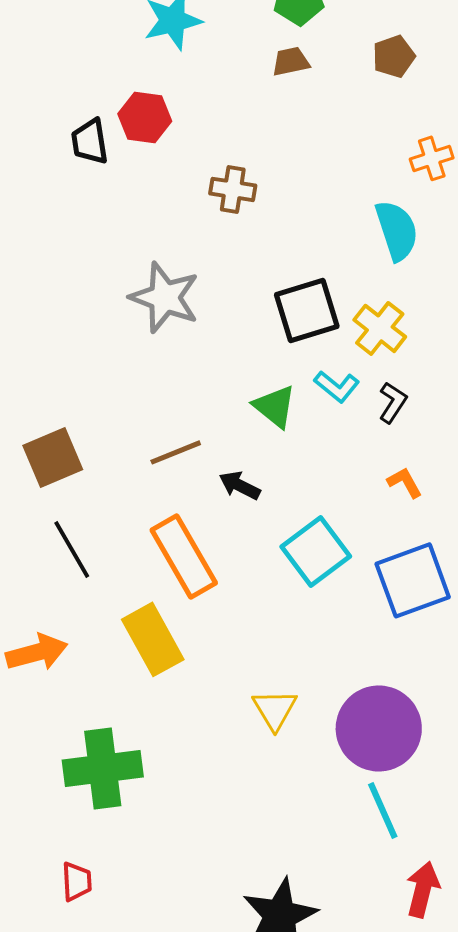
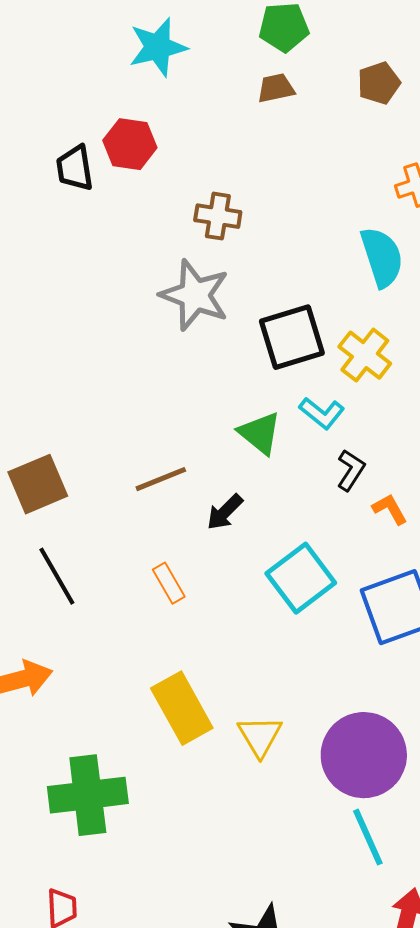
gray star: (165, 297) -> (195, 295), moved
black L-shape: (393, 402) -> (351, 470), moved
black arrow: (240, 485) -> (225, 512), turned -72
orange rectangle: (184, 556) -> (169, 583), size x0.5
yellow rectangle: (153, 639) -> (182, 708), moved

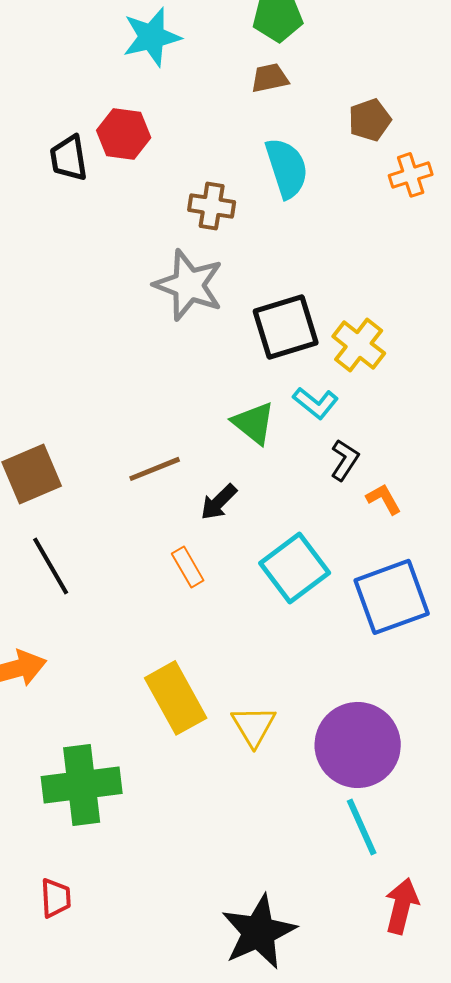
brown pentagon: (379, 83) -> (370, 120), moved
cyan semicircle: (382, 257) -> (287, 168), moved
orange rectangle: (169, 583) -> (188, 567), moved

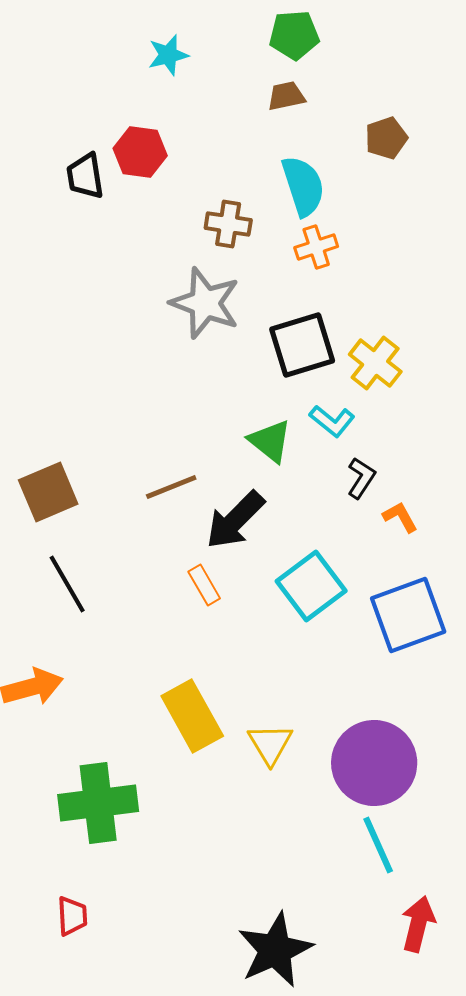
cyan star: (152, 37) -> (168, 55), size x0.7
orange cross: (411, 175) -> (316, 247), moved
black arrow: (219, 502) -> (235, 520), size x1.6

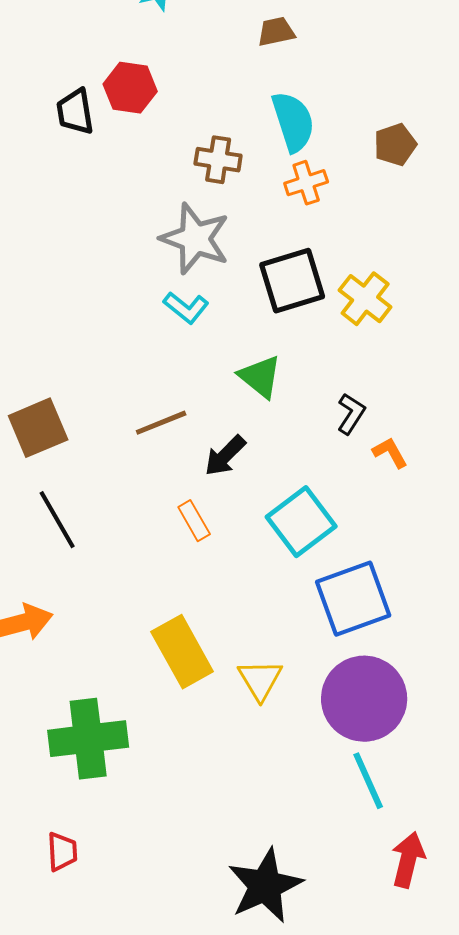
brown pentagon: (386, 138) -> (395, 145), moved
cyan L-shape: (332, 421) -> (186, 308), moved
black arrow: (235, 520) -> (225, 456), size x0.7
blue square: (408, 615) -> (353, 599), moved

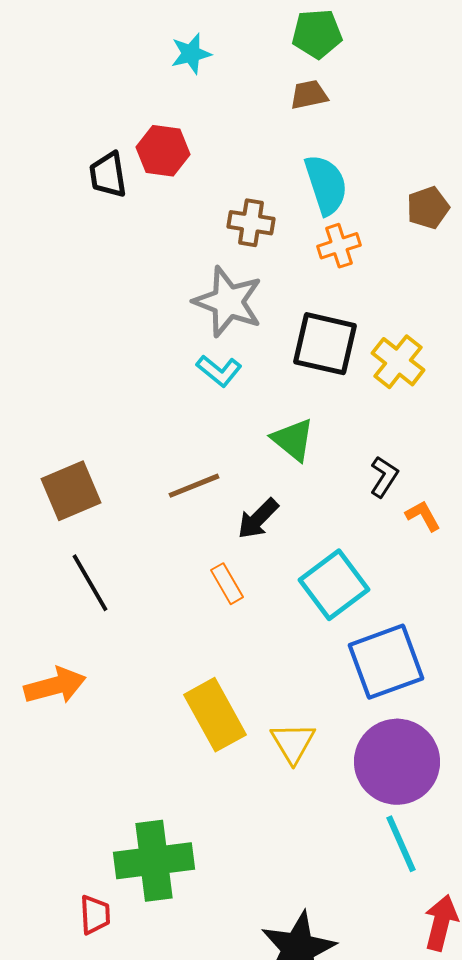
black square: (292, 281) -> (325, 344), turned 30
green cross: (88, 739) -> (154, 861), moved

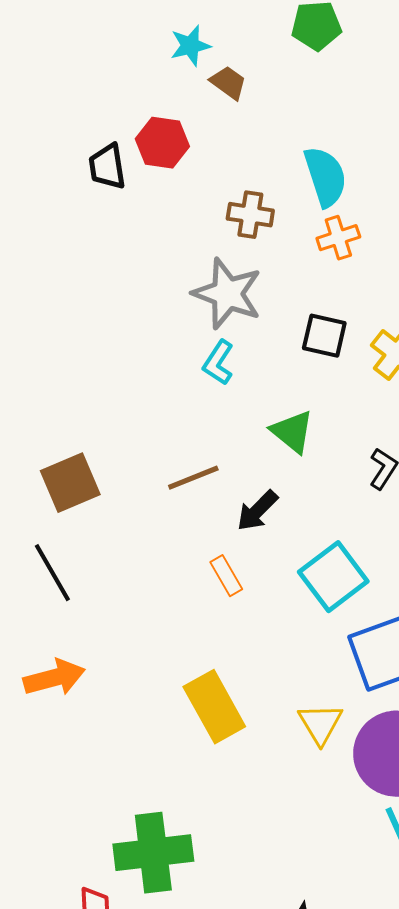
brown trapezoid: (309, 95) -> (228, 83), moved, turned 48
black square: (325, 344) -> (324, 336), size x0.7
cyan L-shape: (219, 371) -> (218, 363), turned 84
black line: (90, 583) -> (52, 573), moved
yellow triangle: (293, 743) -> (320, 724), moved

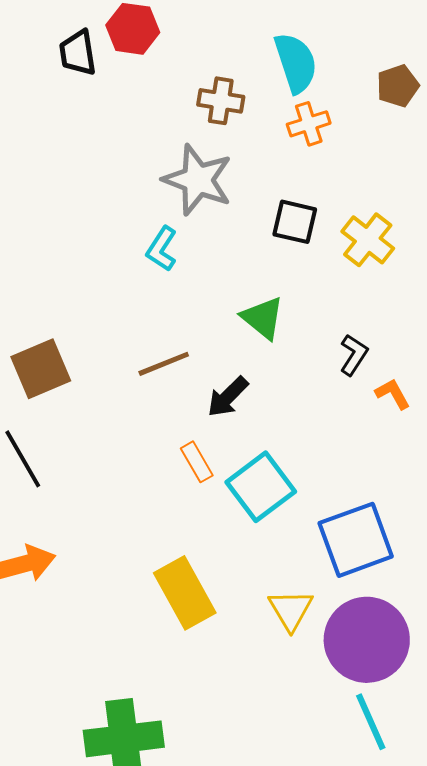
cyan L-shape: (218, 363) -> (162, 249), moved
cyan square: (333, 577) -> (261, 487), moved

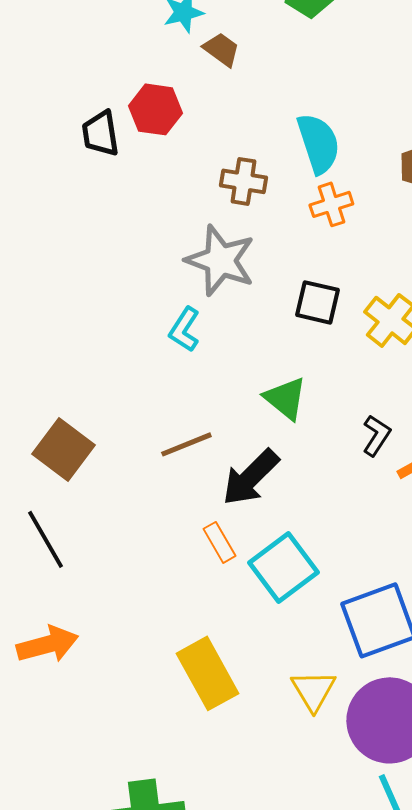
brown square: (41, 369) -> (63, 449), turned -30
black arrow: (228, 397) -> (250, 477), size x1.4

